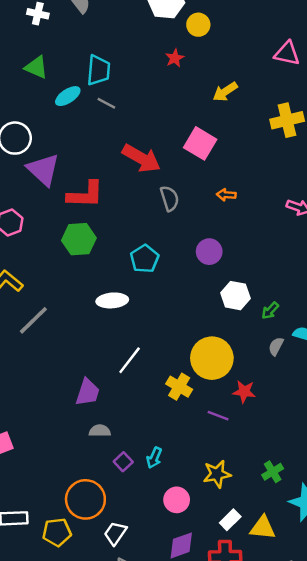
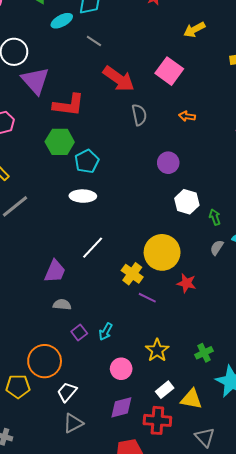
gray line: (106, 103) -> (94, 41), moved
cyan pentagon: (144, 259) -> (87, 161), moved
green arrow: (270, 311) -> (215, 217), turned 112
purple line: (218, 416) -> (147, 298), moved
yellow star: (217, 474) -> (157, 350), turned -30

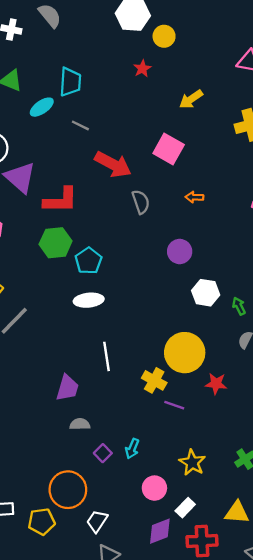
white line: (93, 248) -> (107, 356), turned -45
white rectangle: (165, 390) -> (185, 508), moved

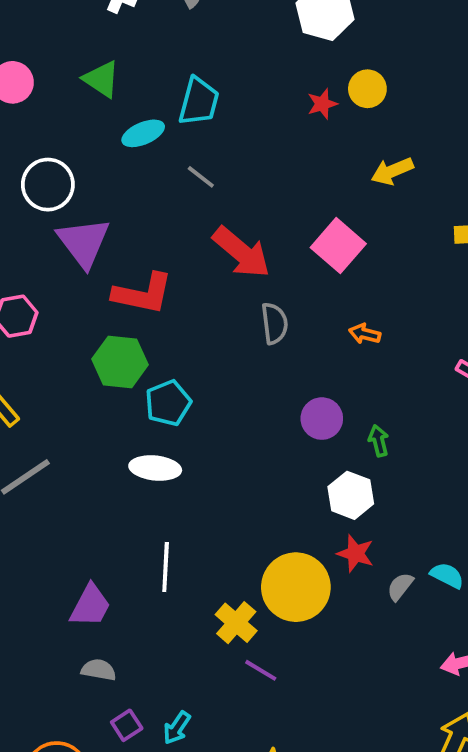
yellow circle: (164, 36) -> (367, 89), moved
green arrow: (239, 306) -> (379, 441), moved
red star: (216, 384) -> (355, 553), moved

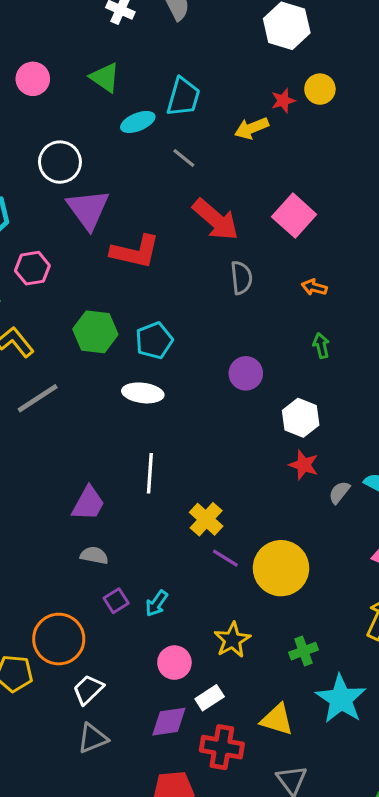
yellow arrow: (392, 171) -> (252, 128), moved
green hexagon: (120, 362) -> (95, 332), moved
purple circle: (322, 419) -> (246, 373), moved
green arrow: (379, 441) -> (321, 346), moved
yellow circle: (296, 587) -> (281, 568), moved

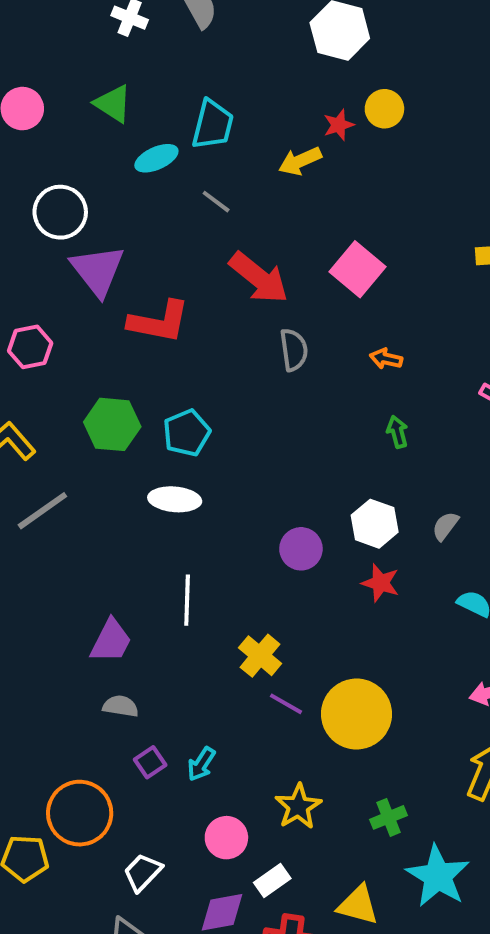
purple circle: (246, 373) -> (301, 549), moved
gray semicircle: (339, 492) -> (445, 526), moved
white trapezoid: (88, 690) -> (143, 872), moved

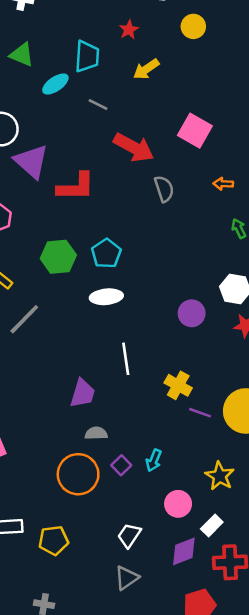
red star: (339, 125) -> (129, 30), moved
orange circle: (80, 813) -> (78, 474), moved

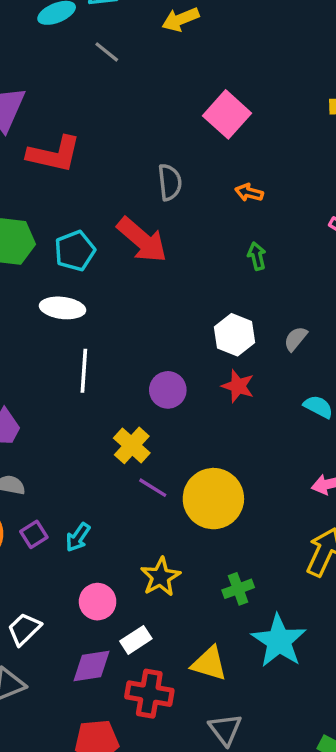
red arrow: (134, 147) -> (142, 240), moved
purple circle: (192, 313) -> (168, 390), moved
white line: (126, 359) -> (84, 371), moved

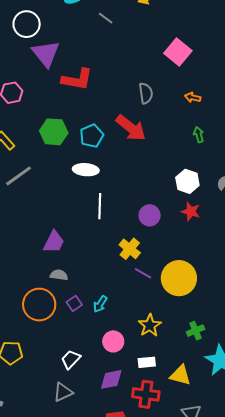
white rectangle: (136, 640) -> (147, 362), moved, turned 30

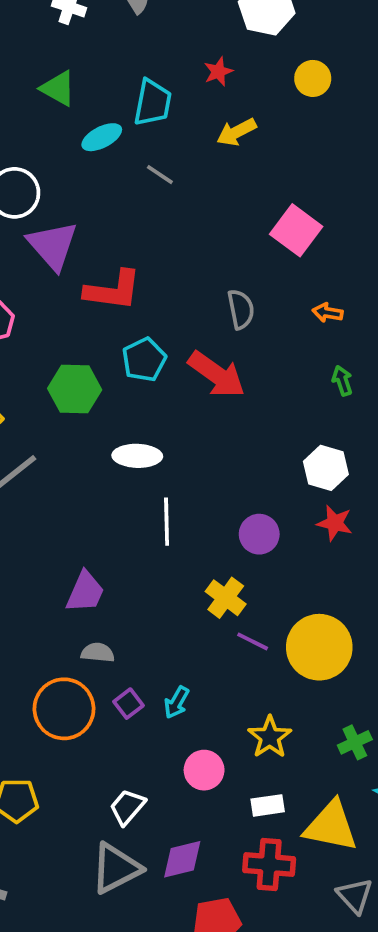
cyan pentagon: (92, 136) -> (144, 360), moved
yellow triangle: (180, 375) -> (331, 826), size x1.4
purple diamond: (111, 379) -> (182, 859), moved
gray triangle: (63, 392) -> (116, 868), size x1.4

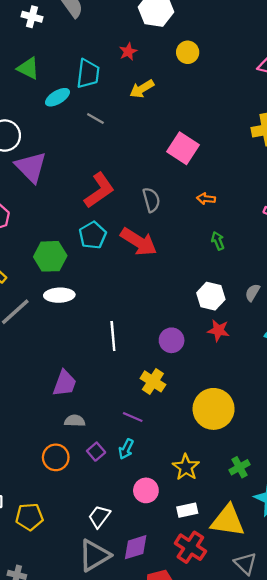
red L-shape: (113, 290) -> (99, 190), moved, turned -39
white ellipse: (137, 456) -> (59, 295), moved
purple line: (253, 641) -> (133, 417), moved
orange circle: (64, 709) -> (56, 457), size x0.7
red cross: (269, 865) -> (190, 547), turned 32

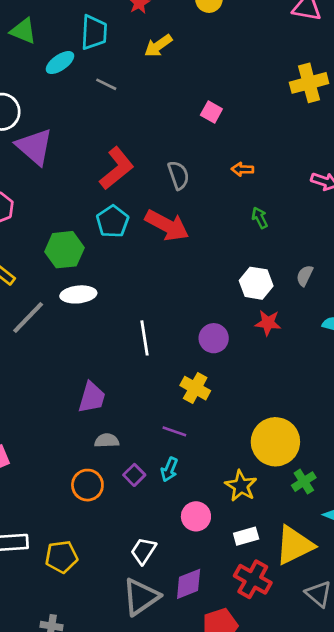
pink square: (183, 148) -> (211, 112), size x0.6
yellow circle: (214, 409) -> (275, 442), moved
yellow triangle: (228, 521) -> (294, 545), turned -30

